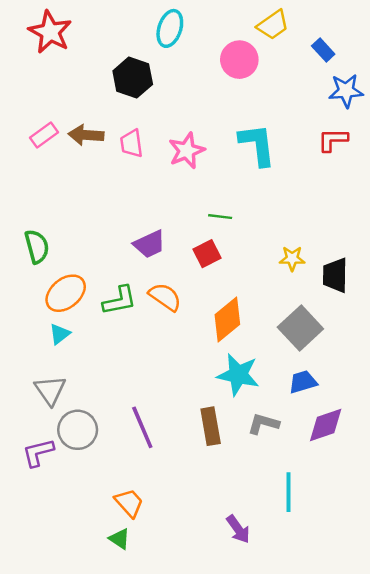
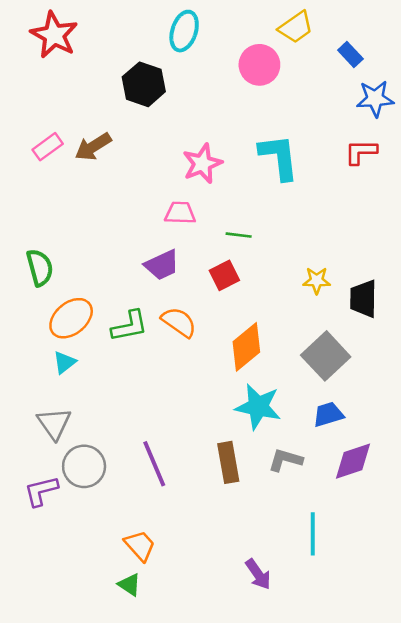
brown arrow: (86, 135) -> (93, 147), turned -36
pink trapezoid: (132, 143) -> (180, 213), moved, turned 100

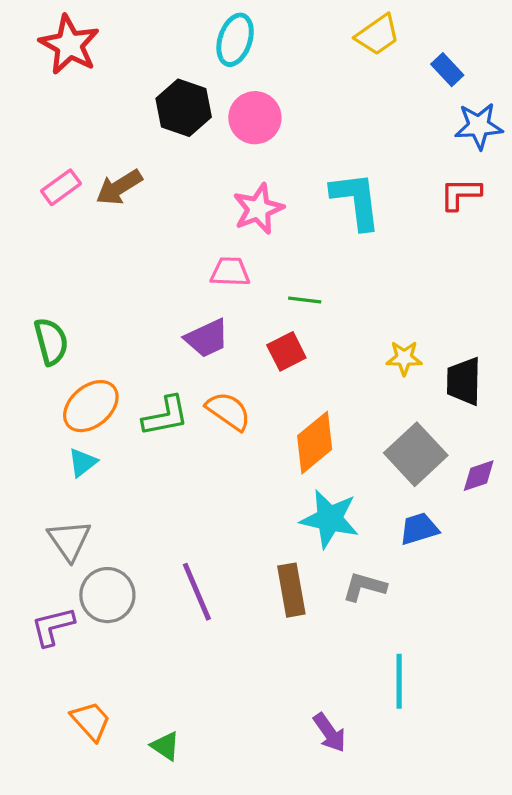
pink circle: (259, 65) -> (255, 118), moved
purple diamond: (353, 461) -> (479, 476), moved, size x0.7
orange trapezoid: (140, 546) -> (91, 721), moved

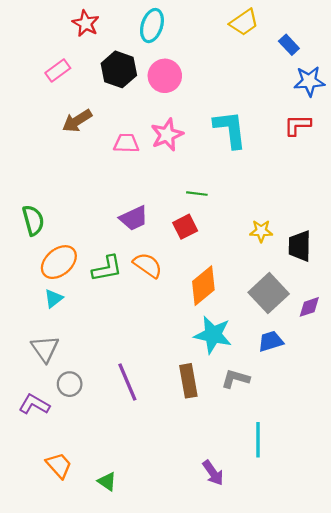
red star: (69, 45) -> (86, 23), moved, size x0.7
pink rectangle: (61, 187) -> (58, 70), moved
pink trapezoid: (230, 272) -> (126, 143), moved
gray circle: (107, 595) -> (70, 384), size x0.7
purple L-shape: (53, 627) -> (34, 404), turned 44

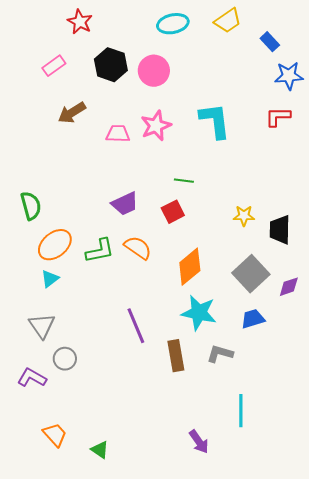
cyan ellipse: (152, 26) -> (173, 24), moved, turned 60
purple line: (127, 382) -> (136, 326), moved

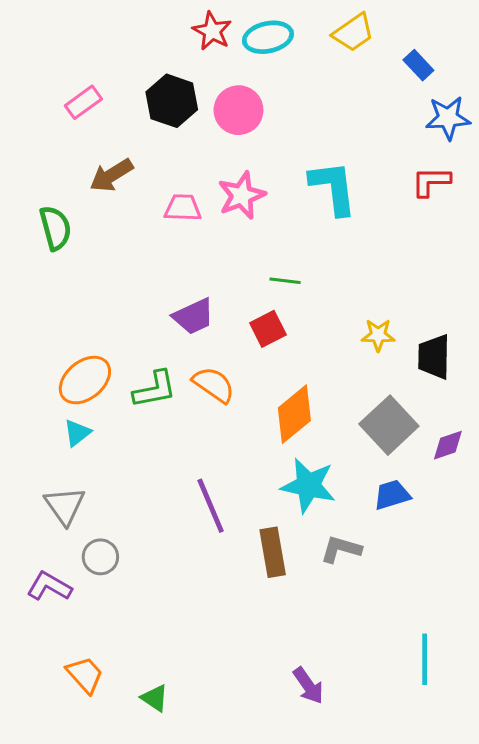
red star: (80, 22) -> (212, 31), moved
green semicircle: (31, 206) -> (55, 228), moved
cyan line: (241, 411) -> (425, 659), moved

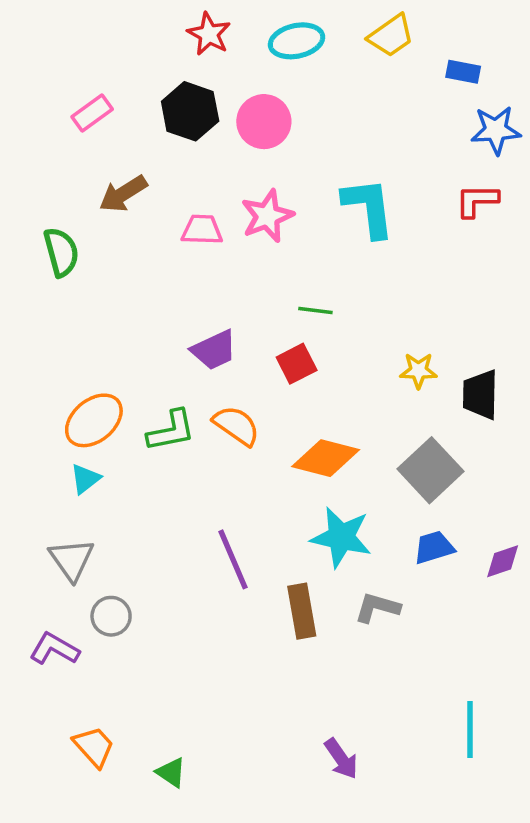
red star: (212, 31) -> (209, 34), moved
blue rectangle: (418, 65) -> (463, 72), turned -36
orange diamond: (294, 414) -> (326, 458), turned 54
purple diamond: (448, 445) -> (503, 561), moved

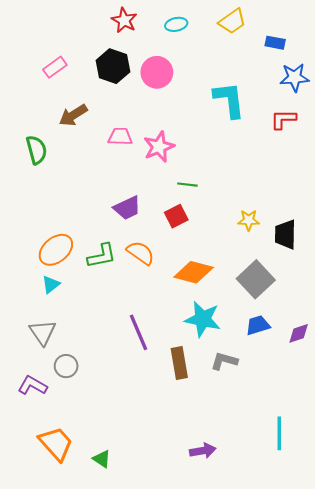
cyan ellipse: (297, 41) -> (176, 24), size x0.7
cyan L-shape: (369, 207) -> (229, 100), moved
pink star: (267, 216) -> (159, 147), moved
orange trapezoid: (94, 747) -> (56, 444), size x1.4
purple arrow: (341, 759) -> (203, 451), turned -65

